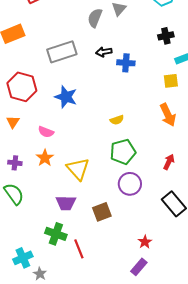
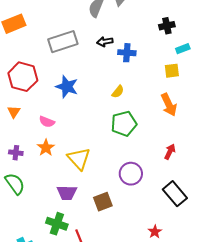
yellow semicircle: (117, 120) -> (118, 92), moved, turned -32
green pentagon: (123, 152) -> (124, 124), moved
red star: (145, 242) -> (155, 232), moved

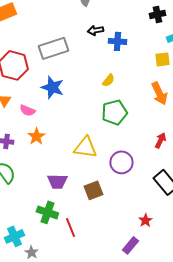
gray rectangle: (63, 42) -> (53, 48), moved
blue star: (67, 87) -> (52, 87), moved
pink semicircle: (47, 122) -> (27, 110), moved
yellow triangle: (79, 159) -> (85, 147), moved, turned -40

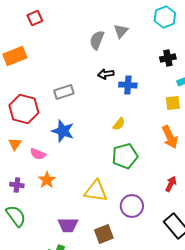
gray rectangle: (53, 48) -> (64, 92), size x0.7

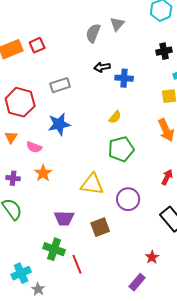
red square: (35, 18) -> (37, 45), moved
blue star: (63, 131) -> (59, 124), turned -30

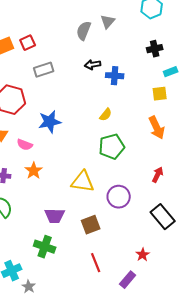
gray rectangle: (60, 85) -> (44, 70), moved
red line: (77, 264) -> (96, 263), moved

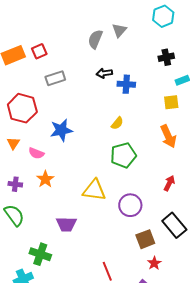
brown square: (91, 225) -> (145, 239), moved
green cross: (45, 247) -> (40, 254), moved

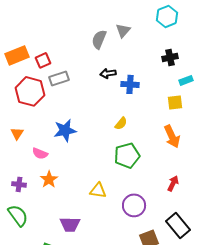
red square: (39, 51) -> (43, 60), moved
red hexagon: (22, 108) -> (30, 91), moved
orange triangle: (13, 143) -> (17, 133), moved
yellow triangle: (94, 190) -> (98, 190), size x0.7

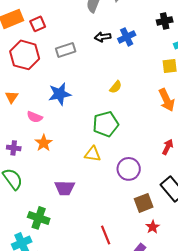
gray rectangle: (59, 78) -> (66, 50), moved
blue cross: (130, 84) -> (127, 37), moved, turned -30
green pentagon: (127, 155) -> (106, 124), moved

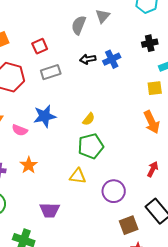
red square: (38, 24) -> (40, 46), moved
yellow semicircle: (116, 87) -> (89, 119), moved
pink semicircle: (35, 117) -> (20, 130), moved

